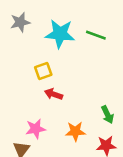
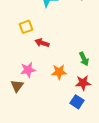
yellow square: (43, 71) -> (26, 27), moved

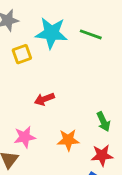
yellow square: (26, 27) -> (22, 54), moved
red arrow: (42, 43) -> (44, 99), turned -40

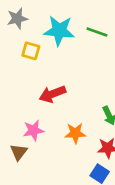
yellow square: (22, 54) -> (31, 51), turned 36
red arrow: (44, 99) -> (52, 94), size x1.4

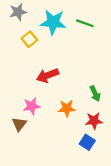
yellow square: (31, 51) -> (29, 39), turned 35

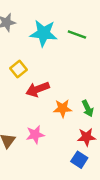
yellow square: (29, 39) -> (18, 69), moved
pink star: (32, 106) -> (35, 135), moved
orange star: (67, 108) -> (63, 108), moved

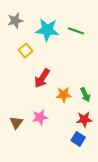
yellow square: (18, 69) -> (26, 50), moved
red arrow: (38, 89) -> (42, 78), turned -36

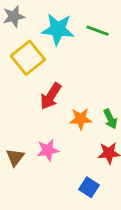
yellow square: (26, 50) -> (28, 58), size x1.6
blue square: (78, 139) -> (89, 187), moved

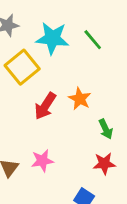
green line: (98, 31) -> (93, 40), turned 30
orange star: (81, 119) -> (80, 99), moved, turned 30

